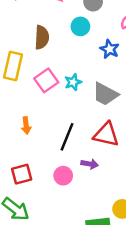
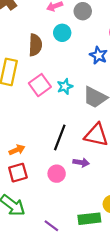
cyan circle: (80, 26) -> (62, 33), moved
orange arrow: (26, 126) -> (17, 150), moved, turned -105

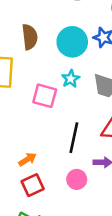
cyan circle: (62, 33) -> (72, 42), moved, size x1.5
pink square: (40, 85) -> (45, 96), moved, turned -30

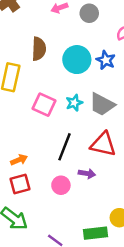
cyan star: (71, 79) -> (74, 103), moved

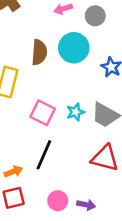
cyan circle: (77, 60) -> (74, 48), moved
black line: (64, 147) -> (44, 155), moved
purple arrow: (87, 174) -> (86, 205), moved

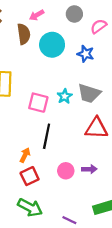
gray circle: (95, 16) -> (74, 14), moved
brown semicircle: (39, 52) -> (24, 34), moved
orange arrow: (13, 172) -> (25, 155), turned -32

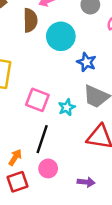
blue star: (86, 54) -> (86, 62), moved
cyan star: (65, 96) -> (67, 107), moved
pink circle: (66, 171) -> (48, 168), moved

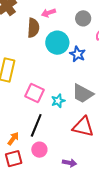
blue star: (86, 62) -> (78, 54), moved

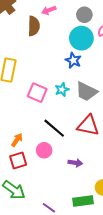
cyan circle: (57, 43) -> (81, 38), moved
blue star: (78, 54) -> (73, 60), moved
cyan star: (58, 101) -> (62, 90), moved
black line: (36, 125) -> (54, 128), moved, turned -70

